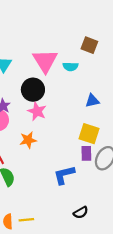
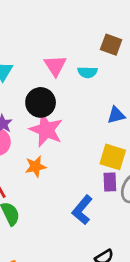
pink triangle: (45, 61) -> (55, 66), size x0.7
pink star: (37, 111) -> (46, 130), size x1.4
blue L-shape: (64, 175) -> (82, 210), turned -35

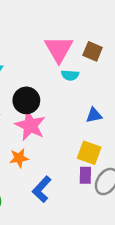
pink triangle: (55, 66) -> (59, 49), moved, size x1.4
blue L-shape: (82, 210) -> (42, 189), moved

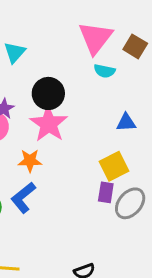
yellow square: (89, 153) -> (114, 166), turned 35
blue L-shape: (42, 189) -> (23, 198), moved

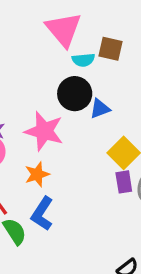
brown square: (135, 46) -> (110, 49), moved
black circle: (48, 93) -> (75, 94), moved
blue triangle: (126, 122) -> (100, 109), moved

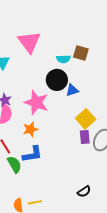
pink triangle: (64, 29) -> (29, 42), moved
blue L-shape: (42, 214) -> (32, 154), turned -135

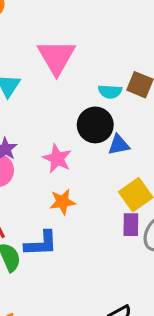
pink star: (36, 102) -> (57, 159), size x0.7
orange star: (30, 129) -> (62, 202), moved

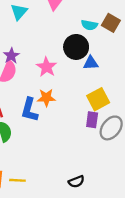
blue L-shape: (41, 244) -> (30, 110), moved, turned 100

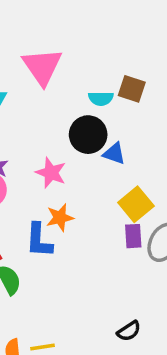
blue triangle: (91, 63) -> (114, 153), turned 35

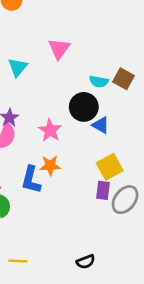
pink triangle: (42, 66) -> (59, 49), size x0.7

